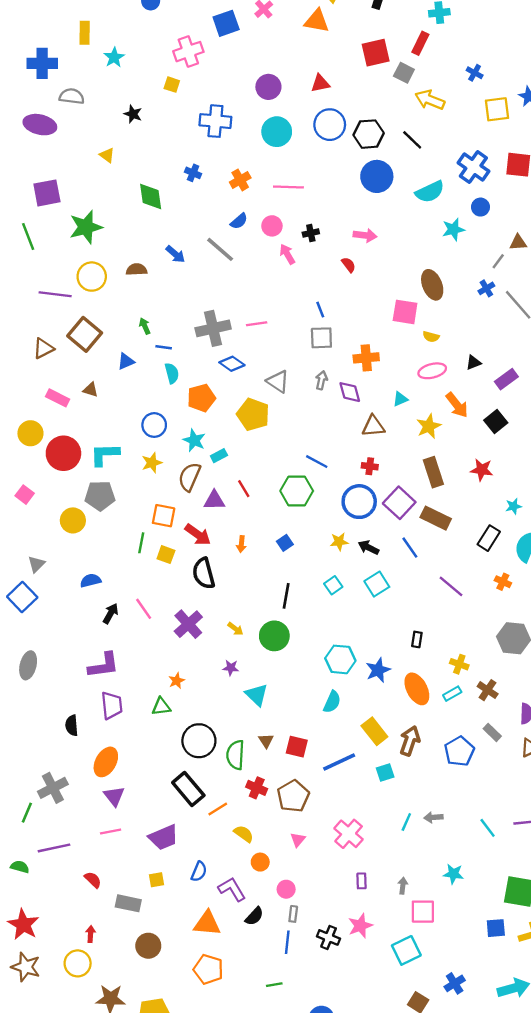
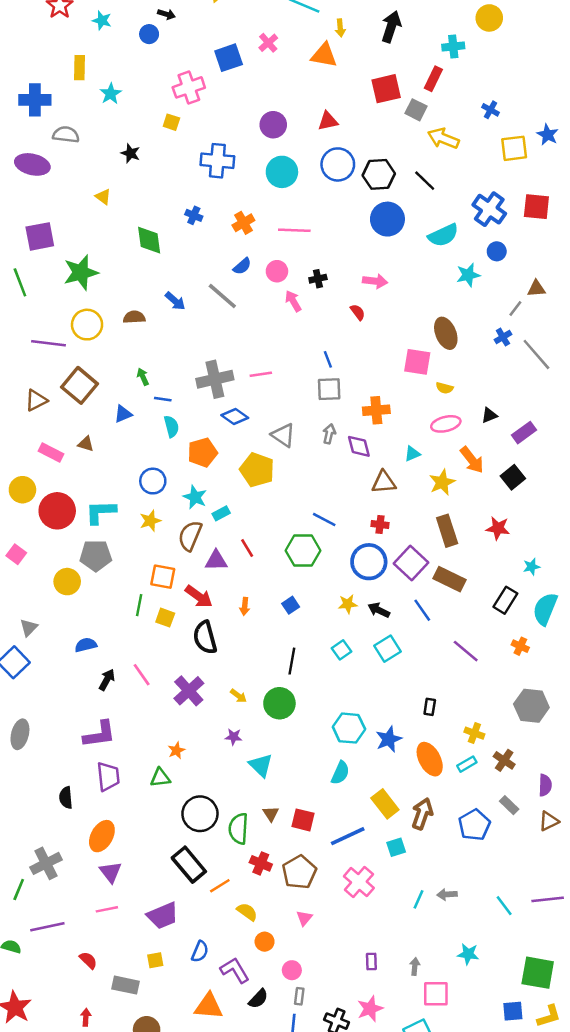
pink cross: (349, 834) -> (359, 882), moved

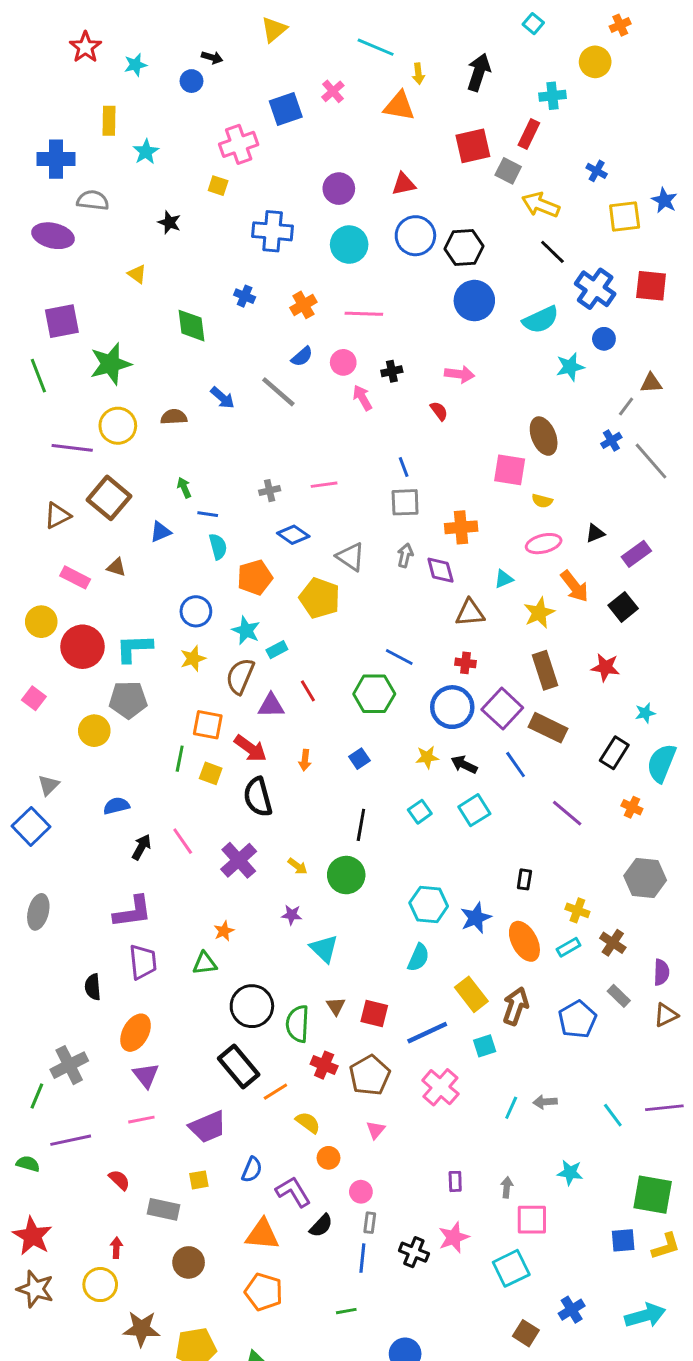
cyan star: (102, 20) -> (136, 65), turned -30
black line: (425, 181) -> (552, 252), moved
gray cross: (215, 379) -> (270, 491), size x0.5

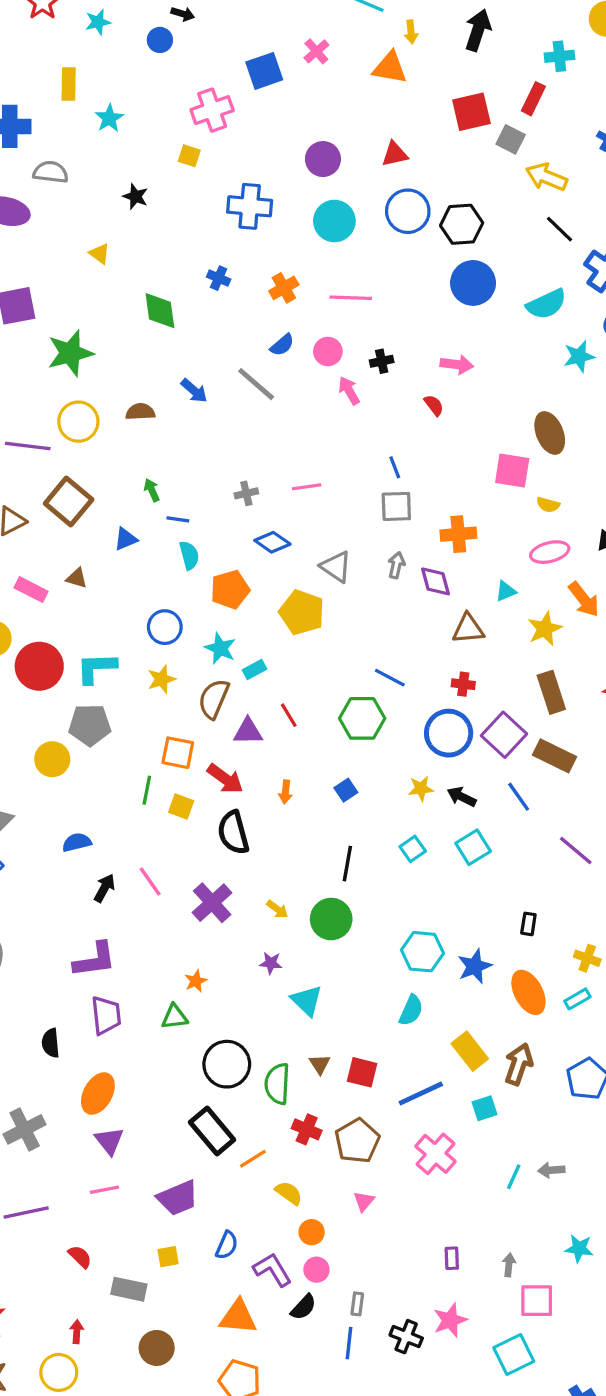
pink circle: (361, 1192) -> (316, 1270), moved

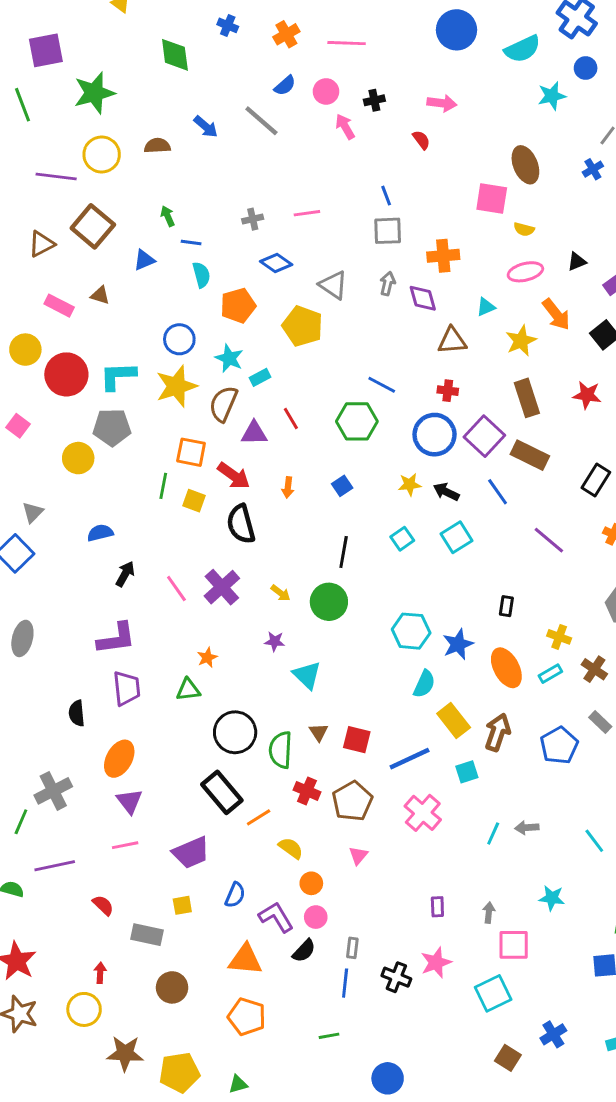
yellow star: (162, 679) -> (176, 386), size x1.6
pink line: (150, 882) -> (176, 589), moved
cyan semicircle: (411, 1010) -> (424, 684), moved

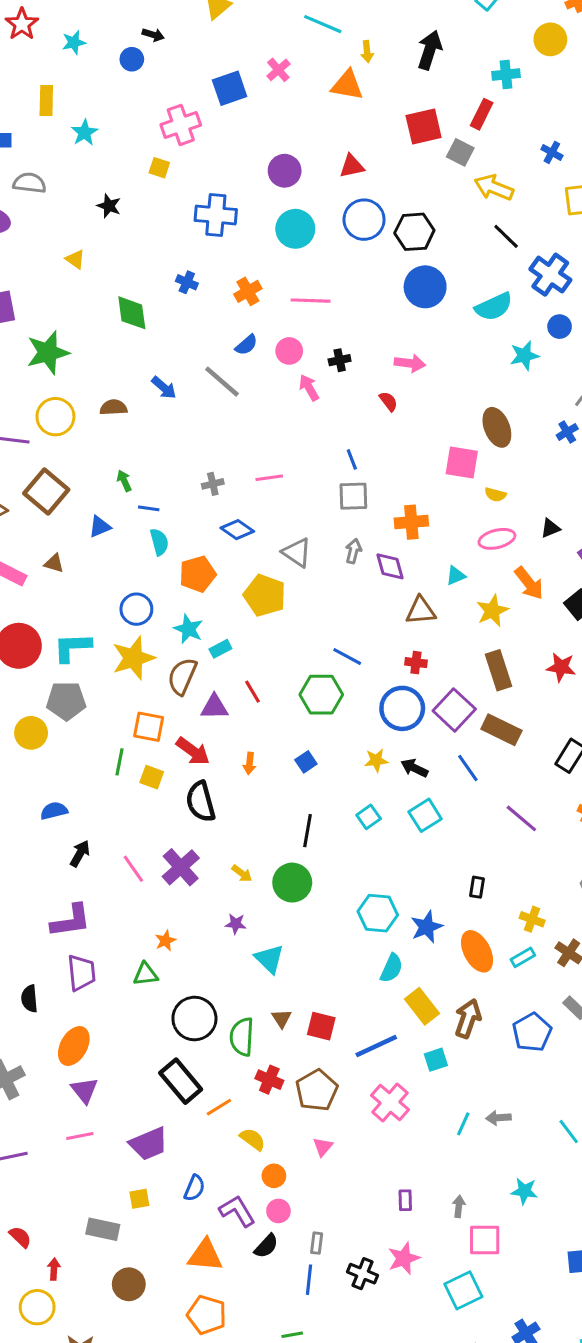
red semicircle: (103, 905) -> (20, 1237), moved

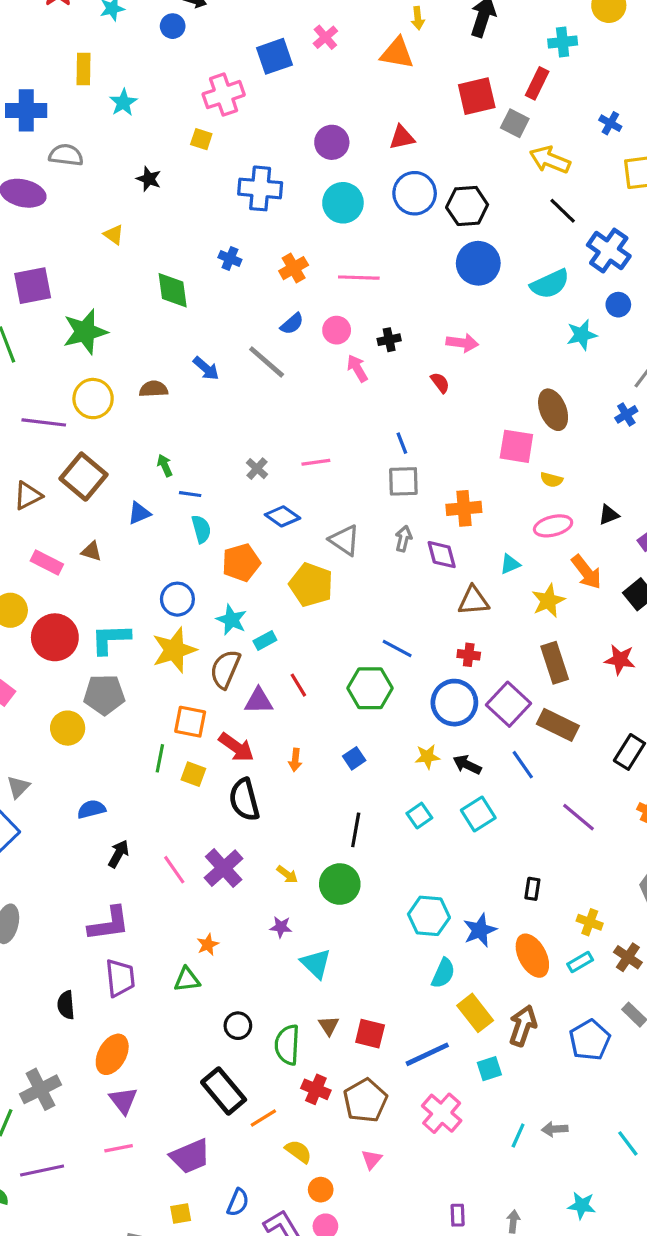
gray cross: (213, 484) -> (257, 469), turned -35
black circle: (194, 1019) -> (238, 1026), size x0.6

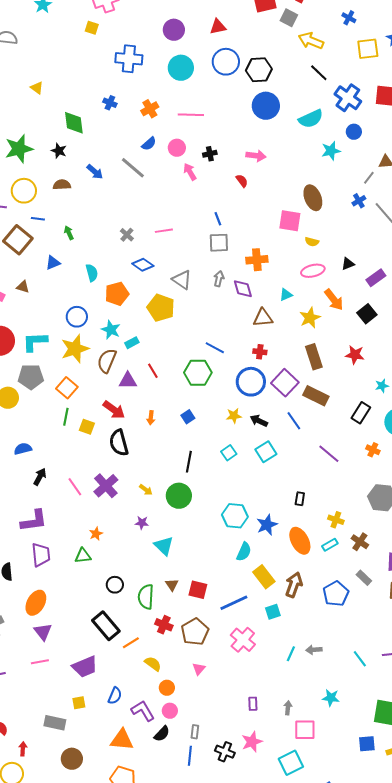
black star: (149, 179) -> (59, 151), moved
blue line: (190, 494) -> (38, 219), moved
orange square: (190, 722) -> (67, 388), moved, turned 30

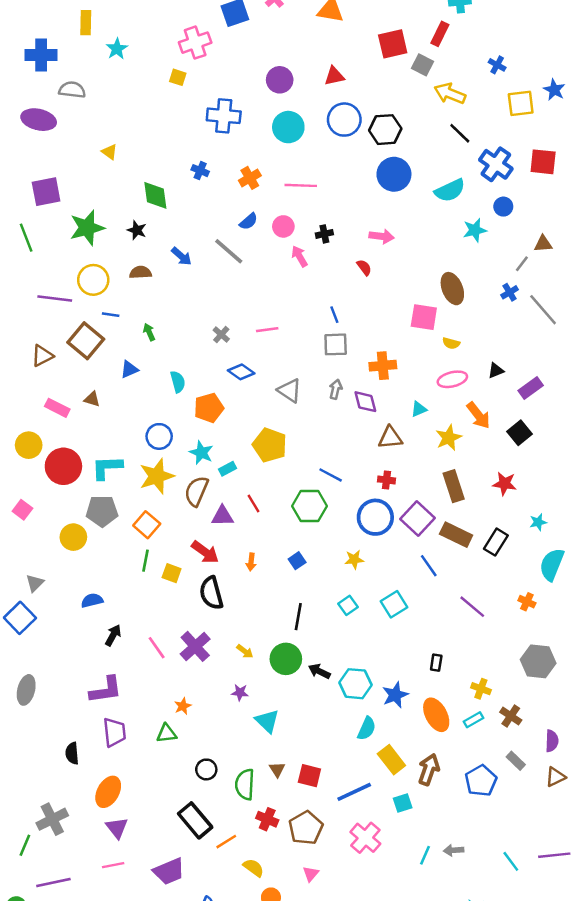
yellow pentagon: (161, 308) -> (270, 445), moved
black rectangle: (361, 413) -> (496, 542), moved
black arrow: (259, 421) -> (319, 671), moved

